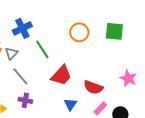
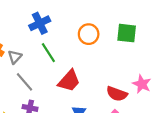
blue cross: (22, 28) -> (40, 23), moved
red semicircle: (93, 87) -> (117, 94), moved

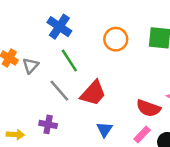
blue cross: (40, 23) -> (59, 27), turned -30
gray line: (25, 82) -> (59, 91), moved

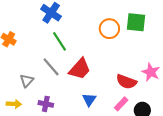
orange circle: (116, 39) -> (109, 29), moved
gray triangle: (30, 66) -> (27, 81), moved
purple cross: (48, 124) -> (46, 104), moved

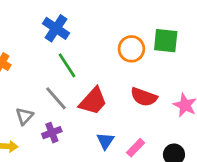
red semicircle: (126, 82) -> (144, 97), moved
purple cross: (46, 104) -> (52, 133), moved, turned -32
pink rectangle: (121, 104) -> (136, 148), moved

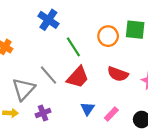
green line: (67, 65) -> (73, 47), moved
gray triangle: (24, 116) -> (24, 89), size x1.6
purple cross: (52, 133) -> (43, 113), moved

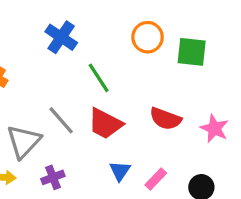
orange circle: (108, 36) -> (148, 37), moved
red trapezoid: (78, 77) -> (105, 124), turned 75

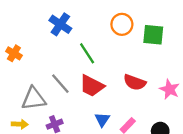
gray triangle: (24, 142) -> (34, 99), turned 40

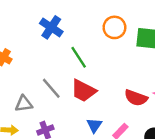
red semicircle: (135, 82) -> (136, 98), moved
gray triangle: (34, 99) -> (24, 104), size x0.7

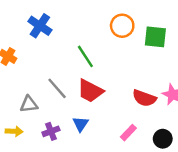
blue cross: (51, 27) -> (40, 26), moved
blue triangle: (94, 125) -> (80, 124), moved

